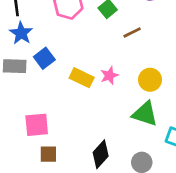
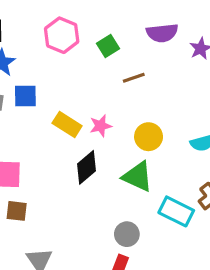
blue square: (44, 58) -> (25, 96), turned 30
black diamond: (101, 154) -> (87, 167), moved

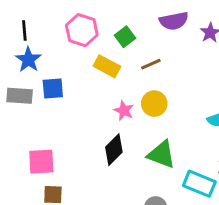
yellow rectangle: (67, 124) -> (107, 66), moved
pink star: (101, 126) -> (124, 111), turned -30
yellow circle: (149, 137) -> (154, 104), moved

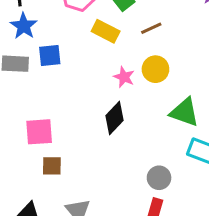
green triangle: (161, 154) -> (185, 112), moved

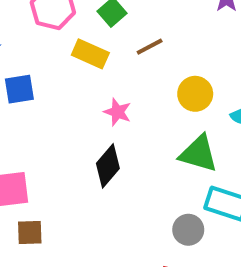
yellow circle: (155, 69) -> (195, 94), moved
gray circle: (159, 178) -> (188, 230), moved

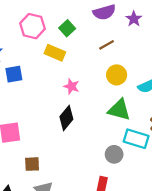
brown line: (150, 47) -> (107, 45), moved
brown square: (30, 232) -> (32, 164), moved

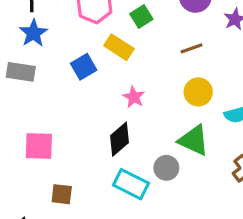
blue square: (14, 74) -> (84, 67), moved, turned -30
cyan rectangle: (136, 139) -> (131, 184), moved
gray circle: (114, 154) -> (166, 168), moved

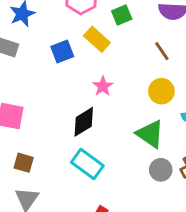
brown line: (192, 48) -> (162, 51), turned 66
gray circle: (166, 168) -> (161, 170), moved

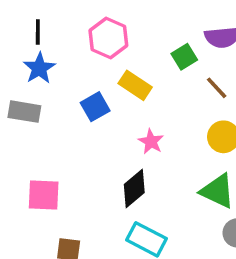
green square: (122, 15) -> (184, 57), moved

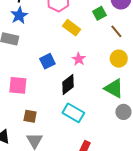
blue square: (95, 107) -> (47, 61), moved

